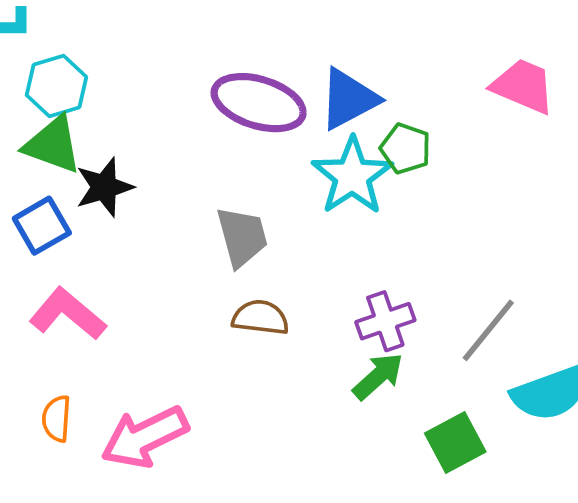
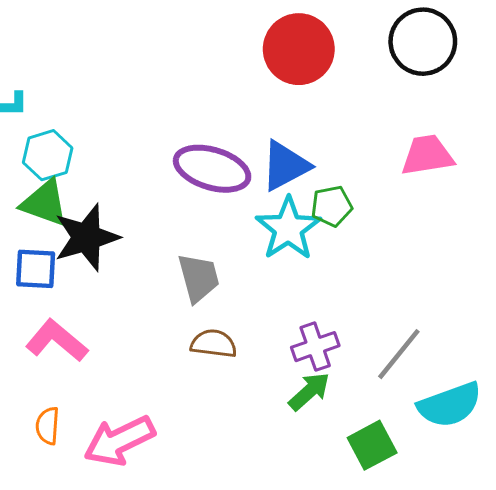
pink trapezoid: (523, 86) -> (427, 155), turned -32
green pentagon: (406, 149) -> (332, 206), turned -30
black star: (104, 187) -> (87, 237), size x1.4
blue square: (42, 226) -> (36, 269), turned 33

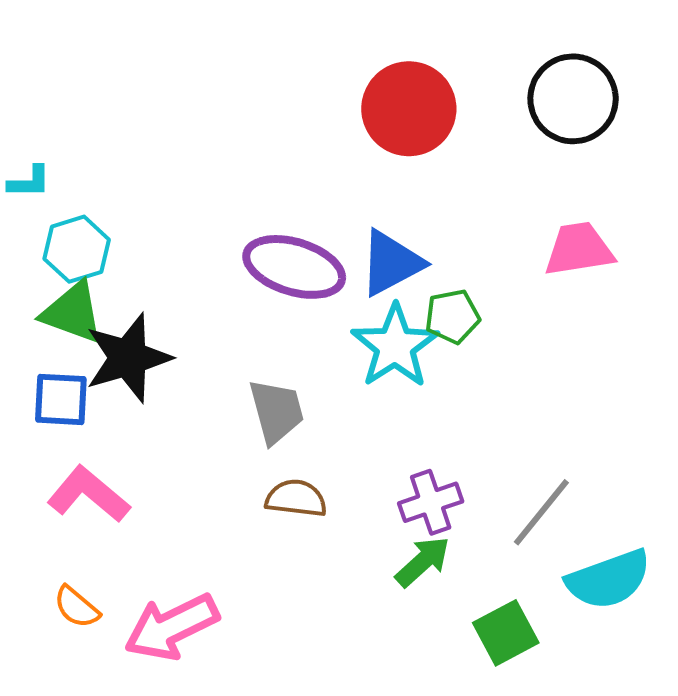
orange semicircle: (48, 426) -> (77, 607), turned -54

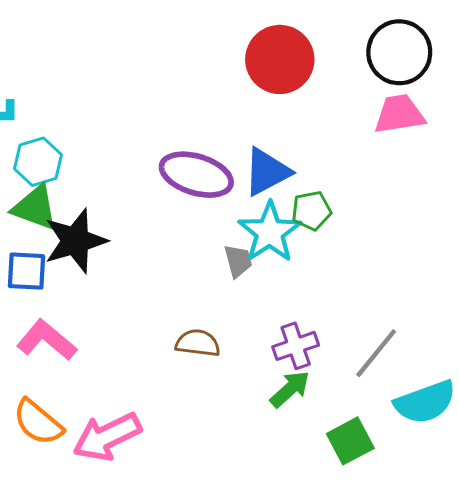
pink trapezoid: (579, 249) -> (399, 114), moved
gray trapezoid: (276, 411) -> (238, 261), moved, size x0.7
orange semicircle: (77, 607) -> (38, 422), size x1.5

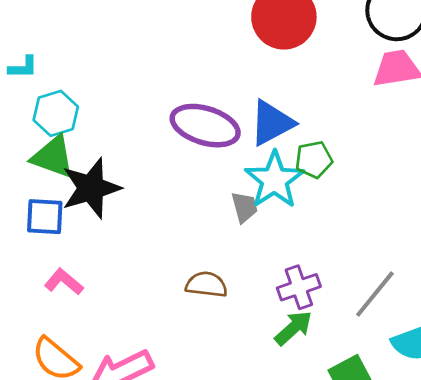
pink L-shape: (47, 340) -> (64, 282), size x0.7

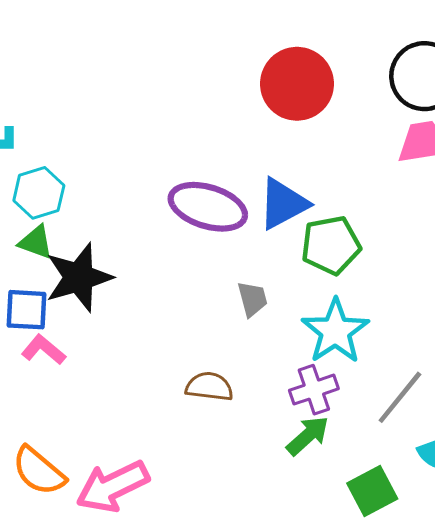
green triangle: (53, 157) -> (36, 242), size x0.7
green pentagon: (314, 160) -> (331, 245), size x1.4
cyan star: (274, 180) -> (335, 331), moved
pink L-shape: (64, 282) -> (43, 350), moved

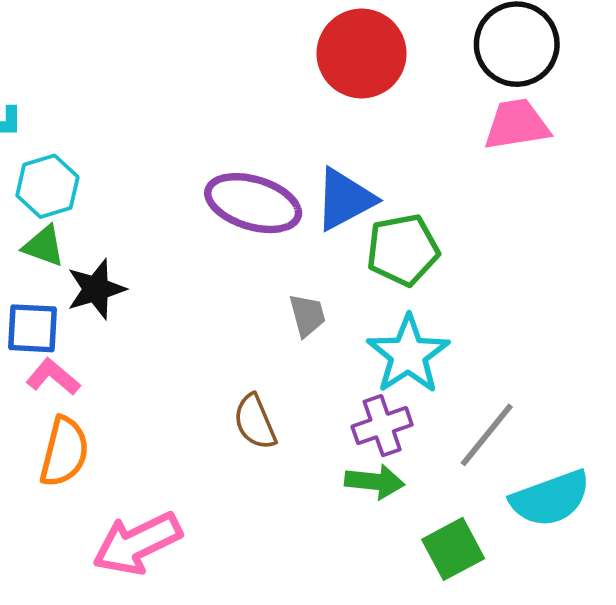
black star: (79, 277) -> (96, 289), size x0.7
brown semicircle: (209, 387) -> (255, 422), turned -120
green arrow: (308, 436) -> (375, 482), turned 48
orange semicircle: (39, 471) -> (64, 452), moved, turned -116

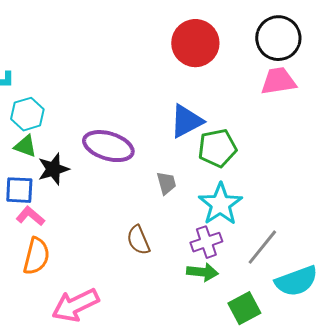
purple ellipse: (253, 203) -> (108, 146), moved

